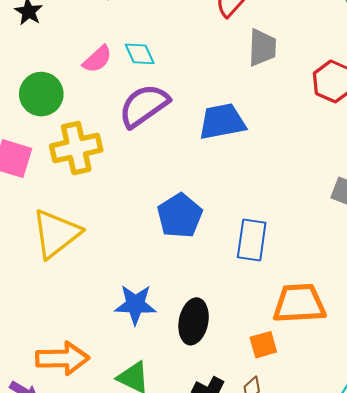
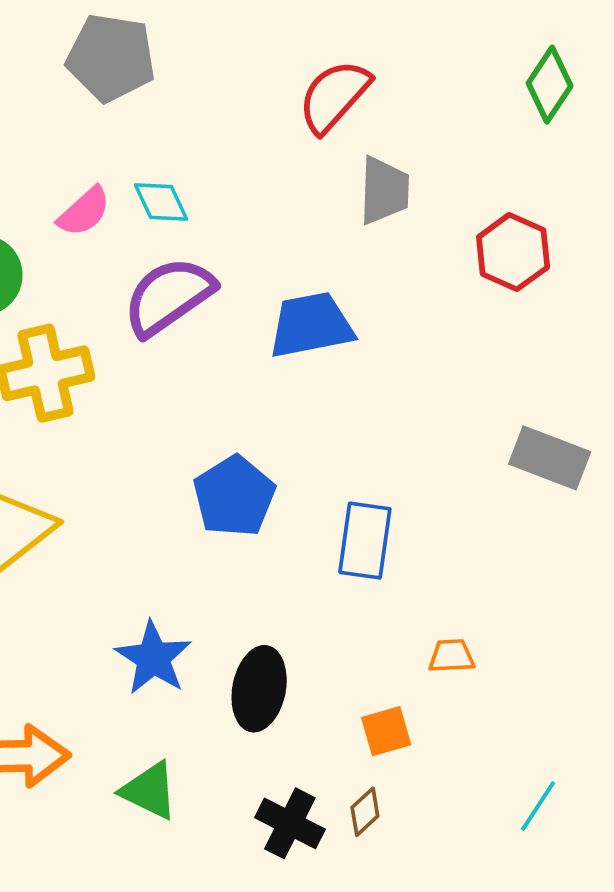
orange trapezoid: (299, 303) -> (451, 656), size x0.5
blue star: (135, 305) -> (153, 658), turned 30

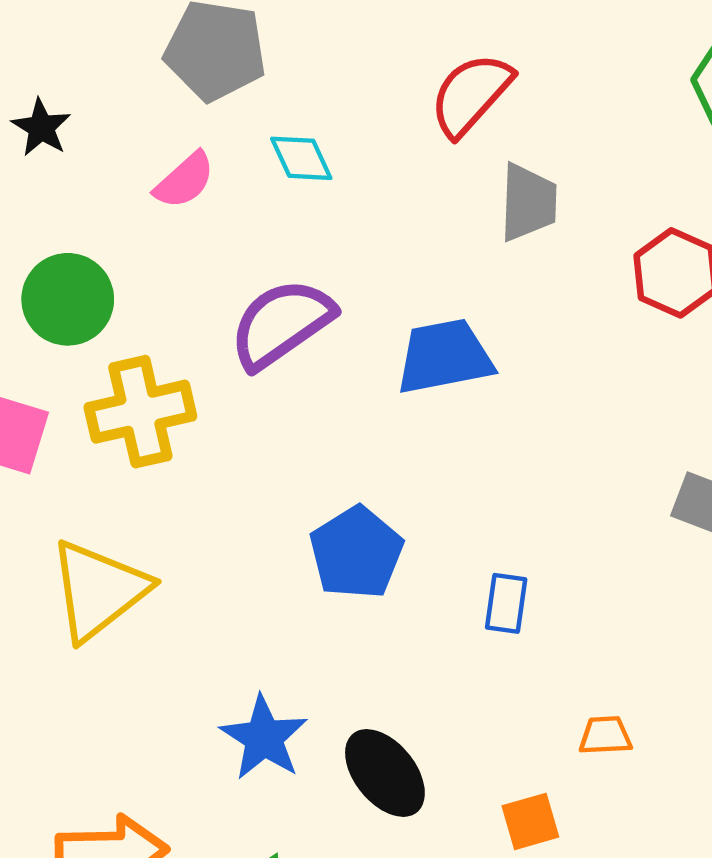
cyan diamond: (161, 202) -> (301, 158), moved
pink semicircle: (84, 212) -> (184, 180), moved
blue rectangle: (365, 541) -> (506, 603), size x0.7
black ellipse: (259, 689) -> (385, 773), turned -50

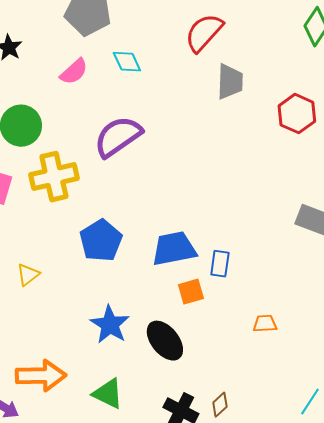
blue trapezoid: (444, 357) -> (174, 249), moved
blue pentagon: (356, 553) -> (101, 241), moved
yellow triangle: (99, 590) -> (28, 275), moved, size x0.5
orange square: (530, 821) -> (191, 292), moved

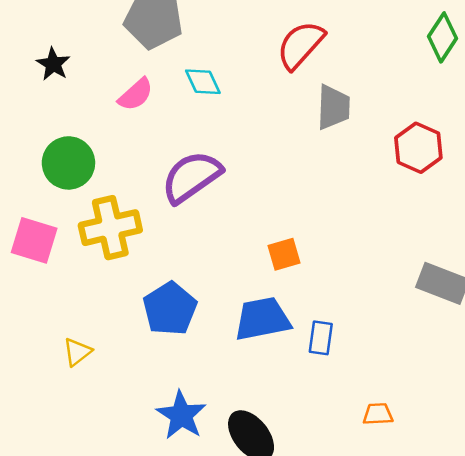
orange square: (191, 292) -> (284, 254), moved

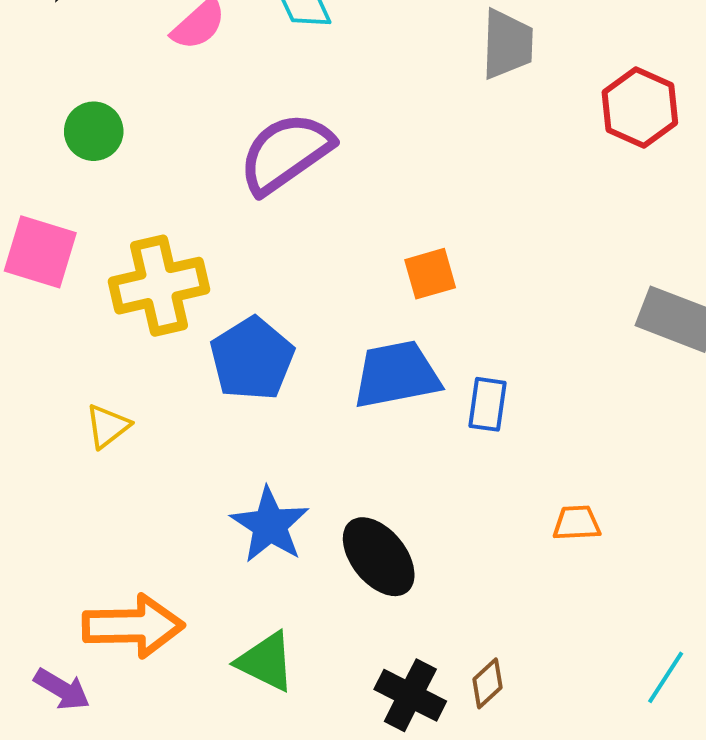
green circle: (68, 163) -> (94, 131), size x0.7
yellow cross: (110, 228) -> (159, 286), moved

